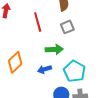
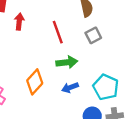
green arrow: (54, 49) -> (67, 62), moved

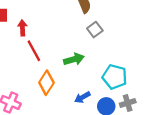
red line: (58, 32) -> (34, 51), moved
blue arrow: (70, 87) -> (82, 97), moved

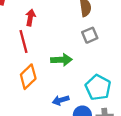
red arrow: (22, 28) -> (30, 18), moved

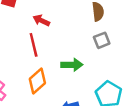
red arrow: (30, 18) -> (41, 20), turned -77

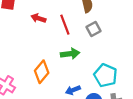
red line: (34, 45) -> (65, 25), moved

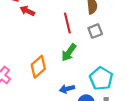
red arrow: (38, 18) -> (27, 11), moved
green arrow: (70, 54) -> (69, 52), turned 126

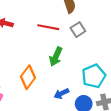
red line: (67, 23) -> (48, 27), turned -54
cyan pentagon: (101, 79) -> (94, 76), turned 30

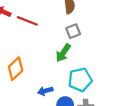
red line: (48, 27) -> (27, 21), moved
green arrow: (56, 57) -> (63, 53), moved

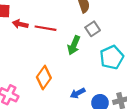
green arrow: (63, 53) -> (74, 45), moved
cyan pentagon: (80, 80) -> (112, 57), moved

